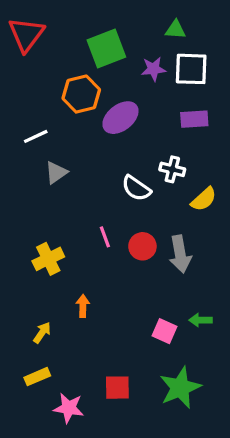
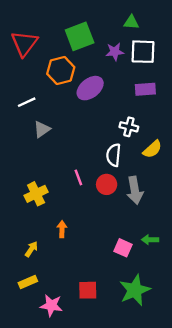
red triangle: (26, 34) -> (24, 43), moved
white semicircle: (136, 188) -> (114, 155), moved, turned 60

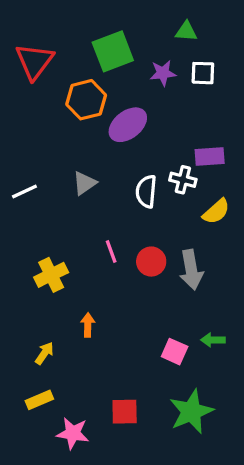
white square: (143, 52) -> (203, 73), size x0.7
purple rectangle: (145, 89) -> (210, 156), moved
white line: (27, 102) -> (24, 191), moved
gray triangle: (42, 129) -> (84, 183), moved
white semicircle: (114, 155) -> (146, 191), moved

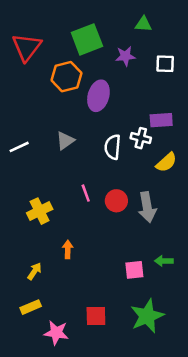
white square: (203, 73) -> (165, 64), moved
purple ellipse: (128, 125) -> (98, 96), turned -36
pink square: (175, 352) -> (134, 270), turned -30

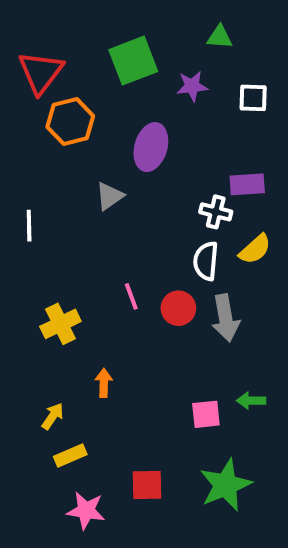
orange hexagon: (66, 77) -> (70, 121), moved
gray triangle: (65, 141) -> (110, 196), moved
white line: (19, 147) -> (29, 226), turned -66
white semicircle: (113, 147) -> (206, 261), moved
yellow rectangle: (31, 307) -> (70, 456), moved

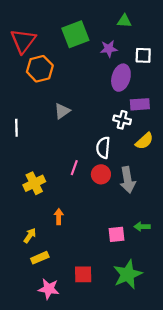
purple ellipse: (151, 147) -> (121, 78), moved
white semicircle: (206, 261) -> (103, 148), moved
pink line: (131, 296) -> (74, 168), turned 40

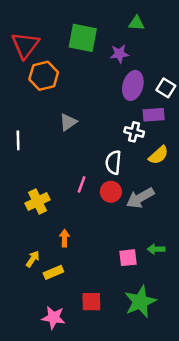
green square: (75, 34) -> (83, 38), turned 32
white square: (143, 55) -> (166, 88), moved, turned 30
gray arrow: (128, 180) -> (140, 198), turned 70
yellow rectangle: (40, 258) -> (53, 272), moved

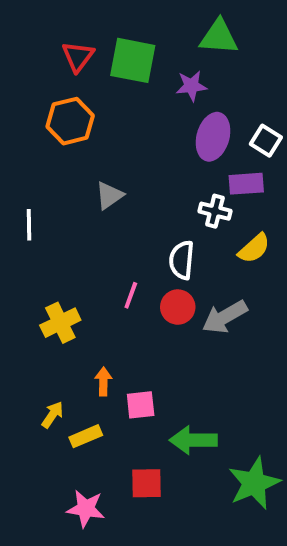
green triangle: (137, 23) -> (219, 37), size x1.5
red triangle: (25, 45) -> (78, 57), moved, size x0.7
green arrow: (156, 249) -> (193, 440), moved, size x1.6
pink square: (128, 258) -> (141, 405), moved
green star: (140, 302) -> (254, 483), moved

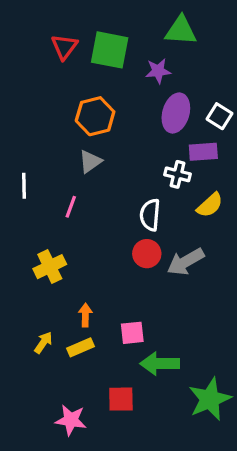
orange hexagon: (70, 121) -> (95, 116), moved
pink line: (131, 295) -> (71, 207), moved
pink square: (141, 405) -> (132, 333), moved
yellow rectangle: (86, 436) -> (81, 347), moved

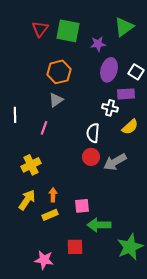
green triangle: (181, 31) -> (124, 27), moved, turned -40
yellow arrow: (43, 343) -> (27, 200), moved, size x1.5

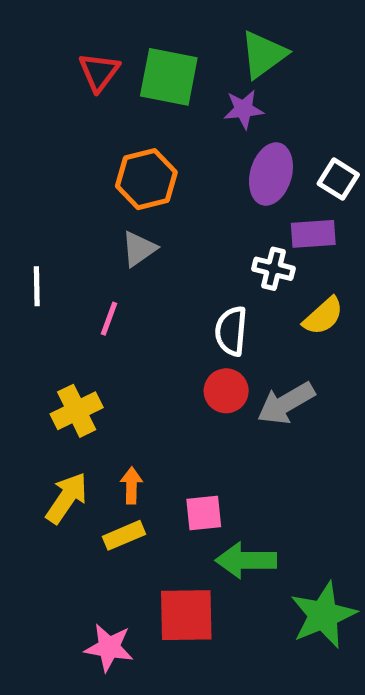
green triangle: (124, 27) -> (263, 54), moved
red square: (75, 247) -> (186, 615), size x1.4

